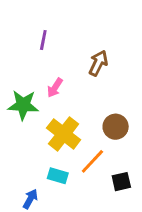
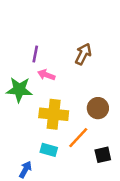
purple line: (43, 40) -> (35, 54), moved
pink arrow: (55, 88) -> (46, 75), turned 77
yellow cross: (64, 134) -> (54, 114), turned -32

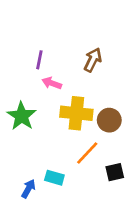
green star: (19, 90) -> (22, 116), moved, turned 30
yellow cross: (54, 114) -> (76, 113), moved
cyan rectangle: (49, 150) -> (54, 178), moved

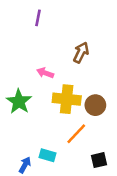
purple line: (39, 60) -> (38, 18), moved
black square: (115, 172) -> (99, 160), moved

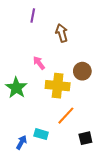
brown arrow: (81, 53) -> (62, 33), moved, turned -42
pink arrow: (45, 73) -> (39, 63), turned 32
brown circle: (95, 105) -> (82, 71), moved

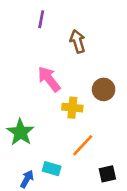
pink arrow: (39, 63) -> (49, 79), size x1.5
yellow cross: (58, 86) -> (72, 108), size x0.7
green star: (16, 88) -> (20, 132), moved

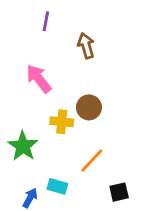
pink arrow: (49, 79) -> (39, 79), moved
brown circle: (104, 89) -> (89, 107), moved
yellow cross: (72, 108) -> (62, 122), moved

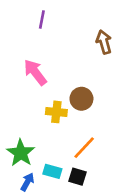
brown arrow: (86, 46) -> (104, 42), moved
green star: (23, 146) -> (21, 153), moved
black square: (119, 192) -> (77, 177), moved, turned 30

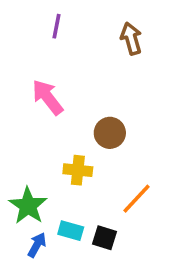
brown arrow: (104, 42) -> (131, 39), moved
yellow cross: (56, 112) -> (78, 170), moved
orange line: (84, 148) -> (137, 199), moved

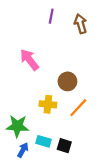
purple line: (56, 26) -> (51, 16), moved
orange line: (137, 199) -> (78, 108), moved
green star: (28, 206) -> (17, 126), turned -30

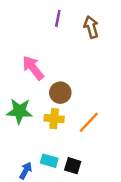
brown circle: (67, 81) -> (60, 93), moved
green star: (17, 126) -> (19, 111), moved

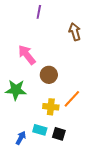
purple line: (58, 18) -> (39, 12), moved
brown arrow: (91, 27) -> (75, 32), moved
yellow cross: (54, 119) -> (51, 107), moved

